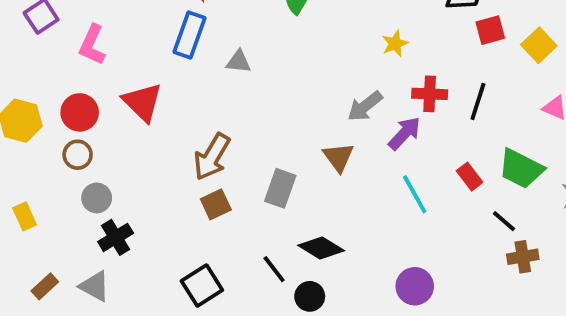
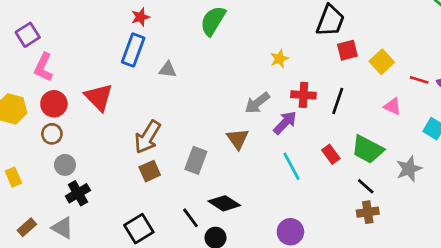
pink L-shape: (92, 45) -> (43, 67), moved
black line: (504, 221) -> (366, 186), moved

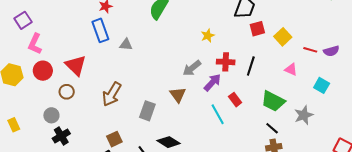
blue rectangle: (133, 50) -> (100, 30), turned -40
brown circle: (52, 134) -> (67, 92), moved
red rectangle: (331, 154) -> (235, 100), moved
brown square: (150, 171) -> (114, 139), moved

